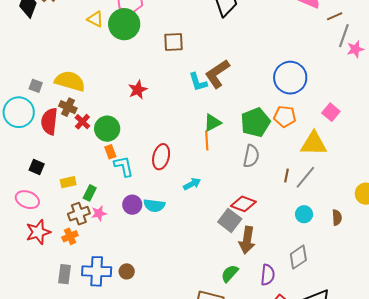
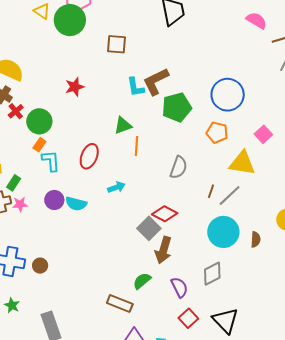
green pentagon: (255, 122) -> (177, 107), moved
green triangle: (212, 123) -> (123, 125), moved
orange rectangle: (110, 152) -> (39, 145), turned 48
cyan circle: (304, 214) -> (223, 232), size x1.8
purple semicircle: (268, 275) -> (179, 287), turned -40

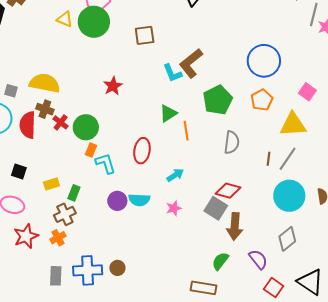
green pentagon: (177, 107) -> (218, 100), moved
orange pentagon: (217, 132) -> (262, 100), turned -30
pink star: (20, 204) -> (174, 208), moved

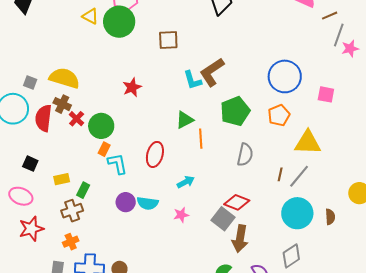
pink square: (307, 92) -> (326, 94), moved, turned -30
orange cross: (58, 238) -> (71, 242), moved

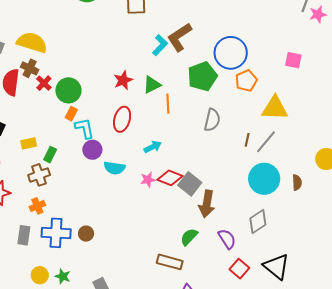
blue circle: (285, 76) -> (231, 53), moved
cyan L-shape: (192, 80) -> (160, 45), turned -120
red star: (132, 87) -> (123, 80), moved
purple circle: (126, 202) -> (92, 150), moved
red diamond: (237, 202) -> (170, 178), moved

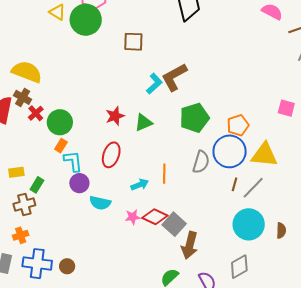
blue circle: (231, 53) -> (230, 151), moved
orange line: (168, 104) -> (164, 174), moved

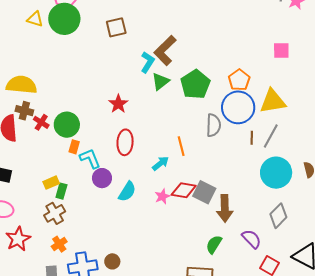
green triangle: (143, 123) -> (161, 81), moved
yellow rectangle: (16, 172) -> (51, 183), moved
cyan semicircle: (100, 203) -> (127, 192), turned -55

